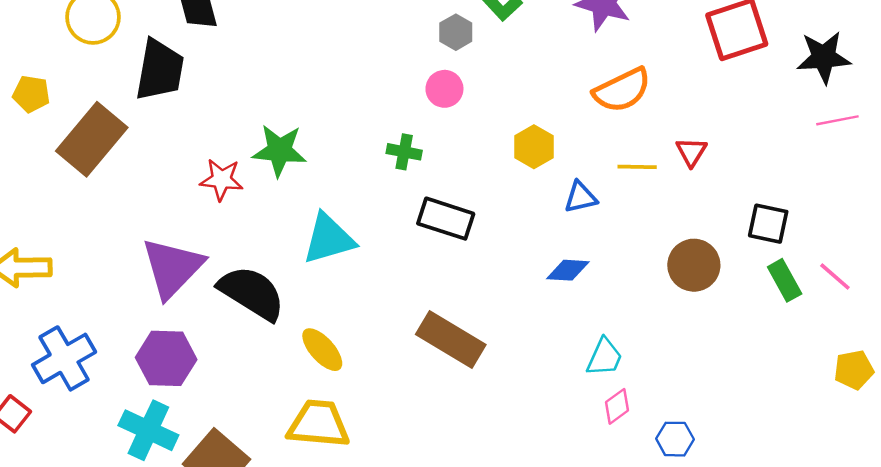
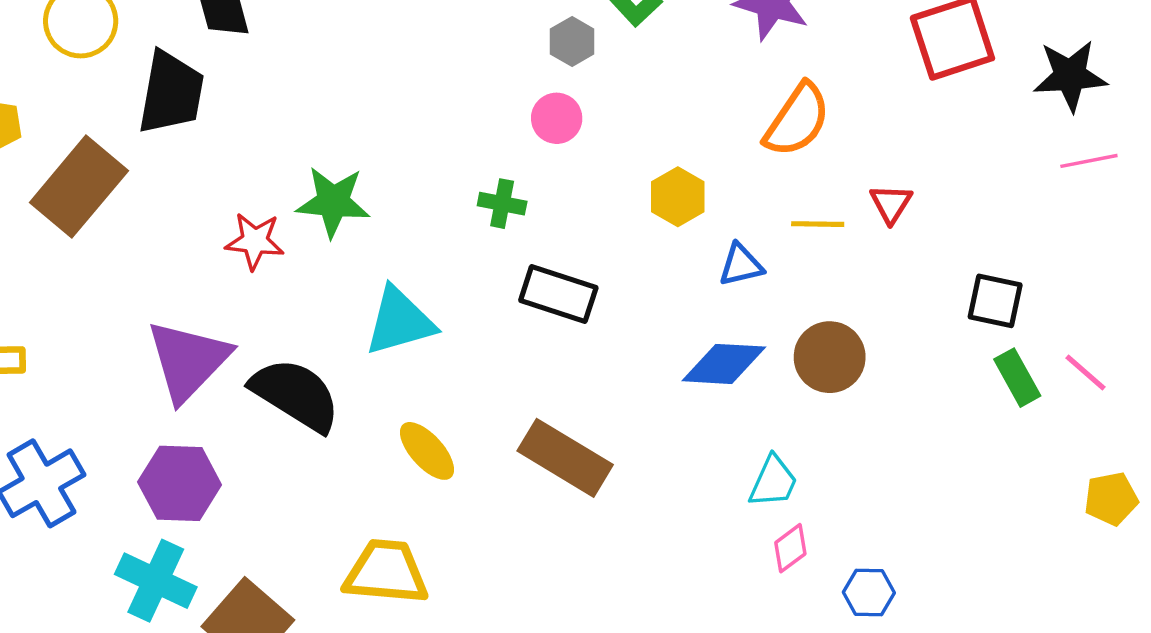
orange semicircle: (622, 90) -> (797, 120), turned -30
brown circle: (694, 265) -> (830, 357), moved
blue diamond: (568, 270) -> (724, 364), size x1.4
yellow ellipse: (322, 350) -> (427, 451), moved

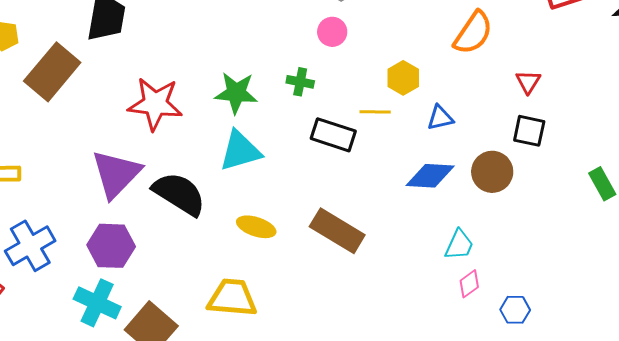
green star: (333, 202) -> (236, 93), moved
yellow line: (818, 224) -> (375, 112), moved
red star: (255, 241) -> (155, 104), size x1.6
black square: (995, 301) -> (529, 131), moved
yellow ellipse: (427, 451) -> (256, 227), turned -30

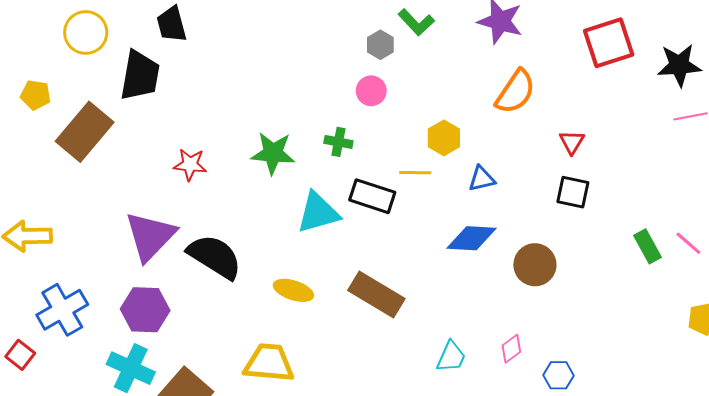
red star: (155, 104) -> (190, 164), size x0.6
cyan triangle: (240, 151) -> (318, 213), moved
brown circle: (492, 172) -> (535, 265), moved
cyan trapezoid: (459, 245) -> (451, 357), moved

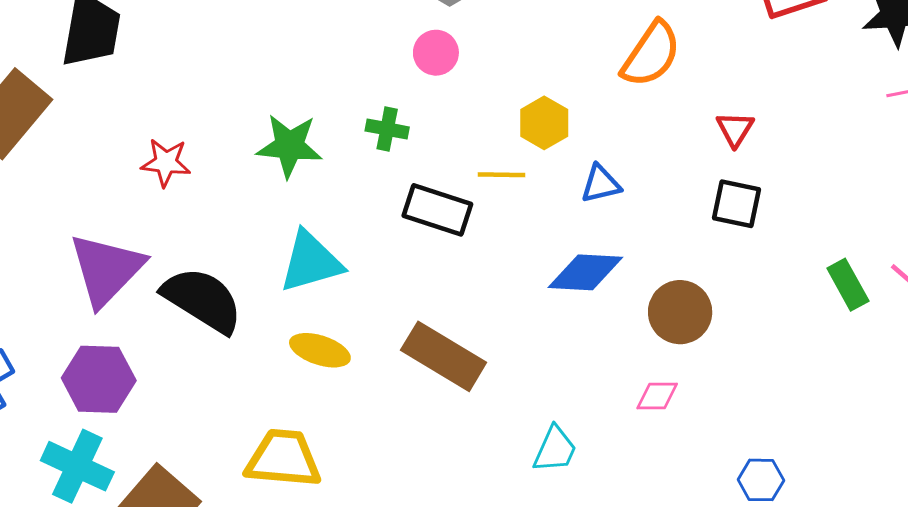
cyan triangle: (318, 213) -> (311, 262), moved
pink diamond: (511, 349) -> (657, 396), moved, turned 36
blue hexagon: (558, 375) -> (761, 480), moved

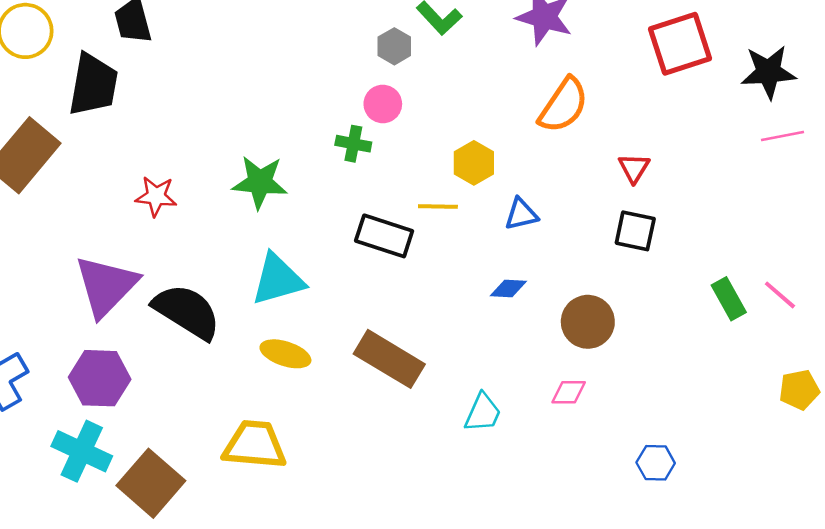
green cross: (387, 129) -> (353, 144), moved
blue diamond: (585, 272) -> (508, 288), size x0.6
cyan trapezoid: (555, 449) -> (483, 413), moved

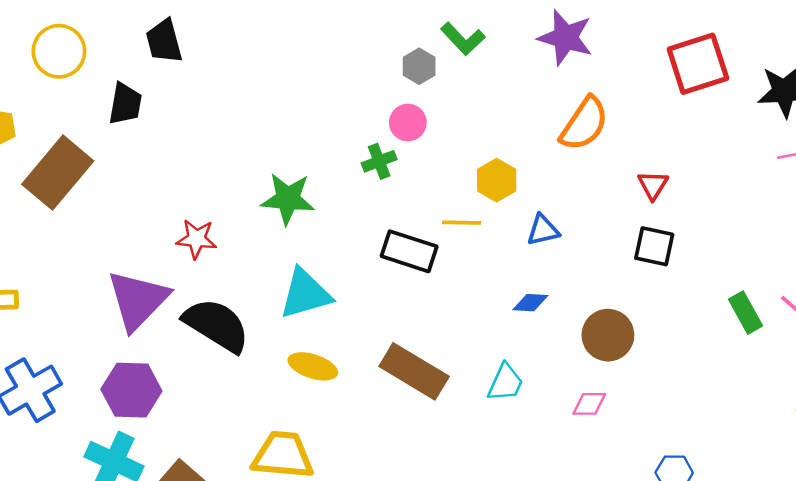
black trapezoid: (93, 85) -> (125, 104), size x0.7
green cross: (353, 144) -> (379, 161), turned -32
red star: (156, 196) -> (197, 239), moved
cyan trapezoid: (483, 413) -> (505, 383), moved

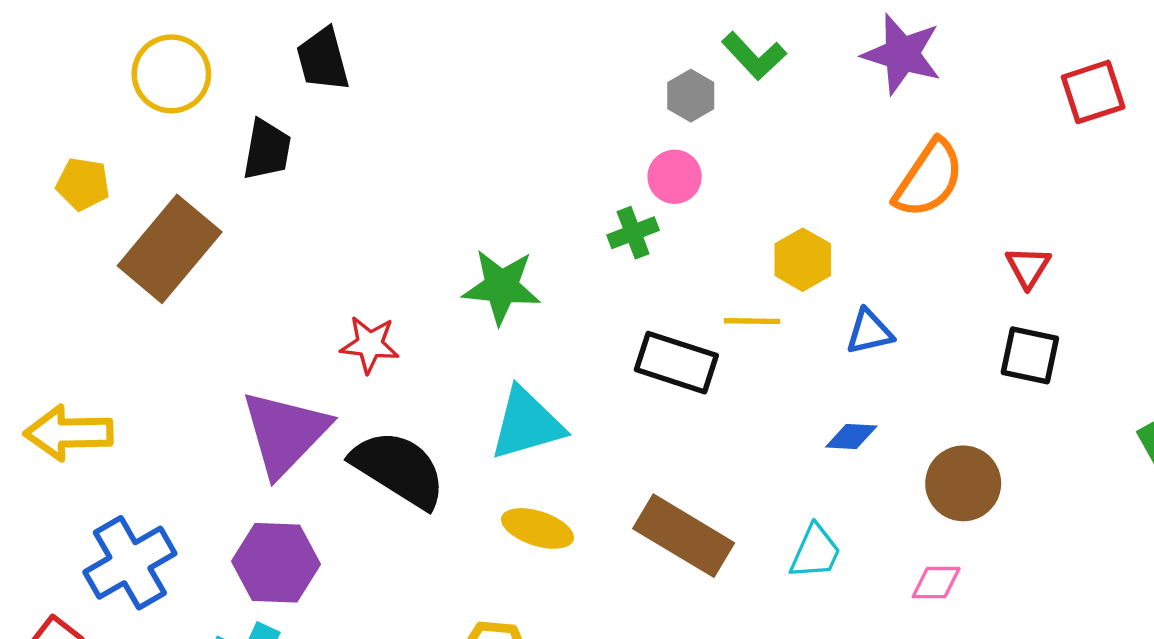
red square: (698, 64) -> (1093, 92), size x0.7

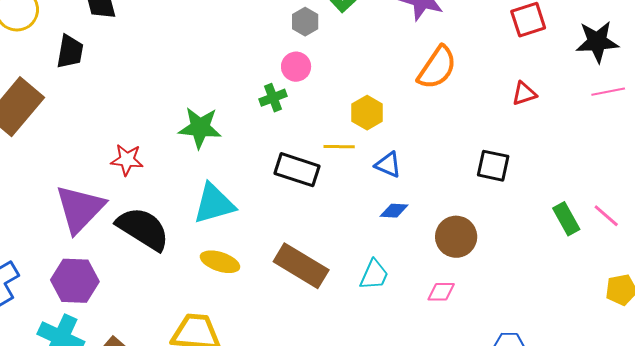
red triangle: (1028, 267) -> (524, 94), moved, turned 40
blue triangle: (869, 332) -> (388, 165), moved, turned 36

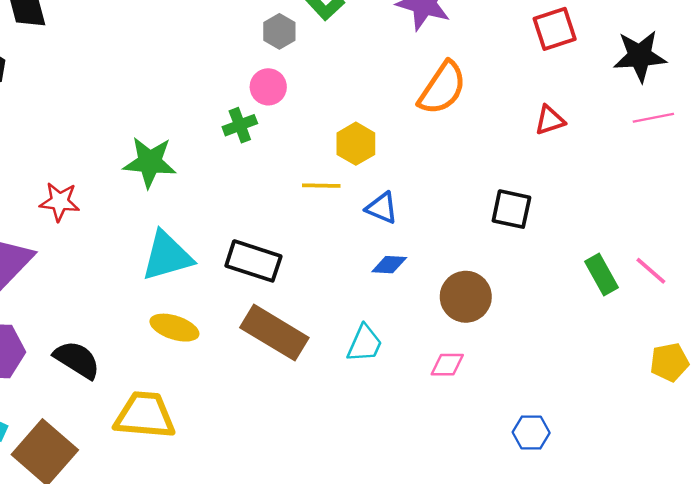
black rectangle: (297, 170) -> (253, 261), moved
black semicircle: (143, 229) -> (77, 360), moved, size x0.7

